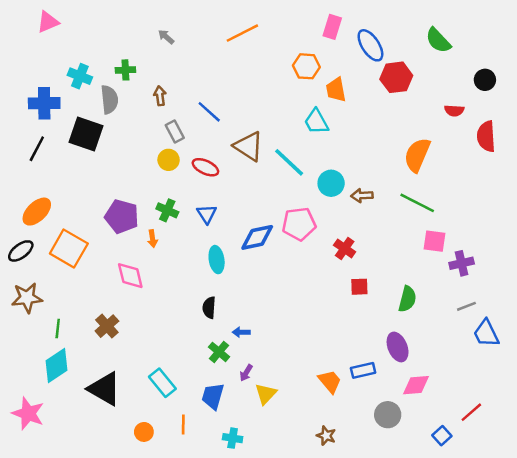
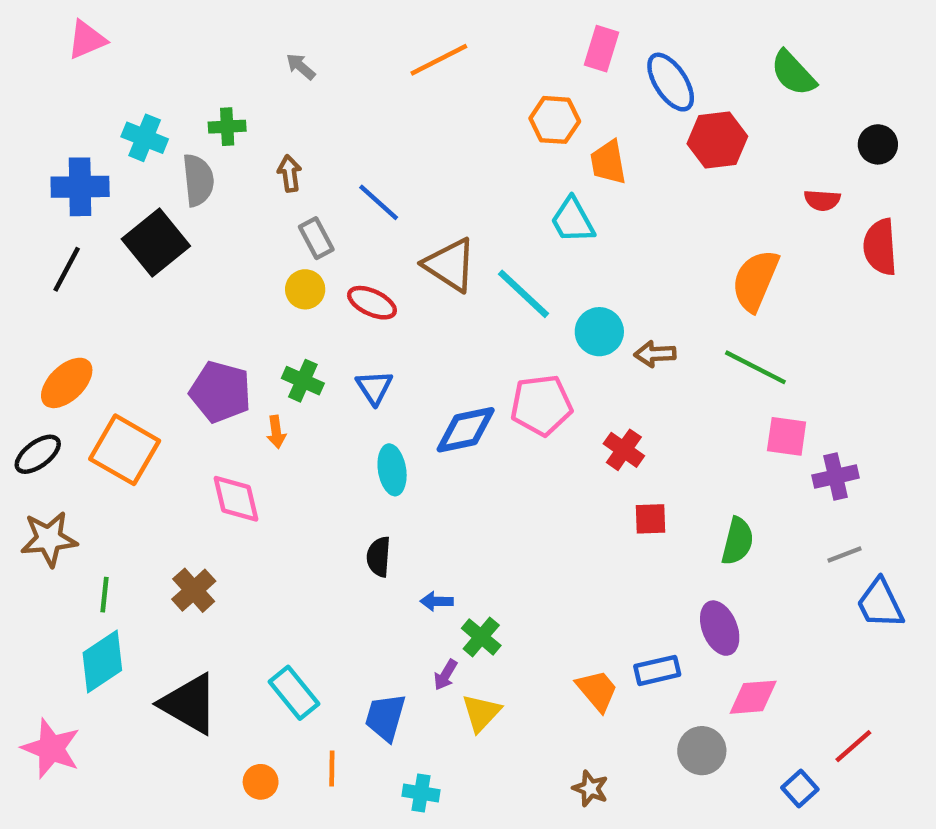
black square: (86, 134) -> (156, 243), turned 32
green cross: (219, 352) -> (481, 637), moved

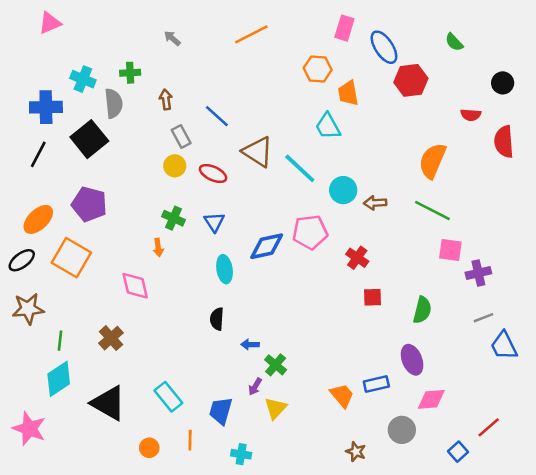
green semicircle: (793, 73) -> (454, 42), size x0.7
purple pentagon: (220, 392) -> (89, 204), moved
brown star: (590, 789) -> (356, 452), moved

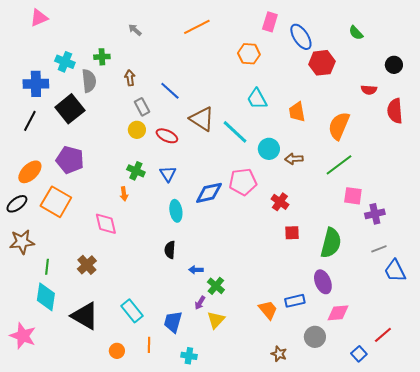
orange trapezoid: (348, 93) -> (297, 112), moved
green line: (432, 210) -> (339, 165), turned -64
green semicircle: (422, 310) -> (331, 243), size x1.4
cyan diamond: (59, 379) -> (46, 297), turned -48

